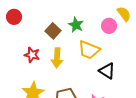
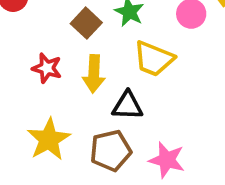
black triangle: (107, 71) -> (127, 106), moved, turned -30

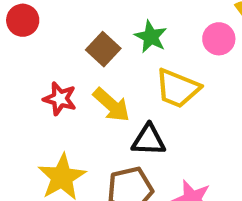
yellow arrow: (94, 74) -> (111, 105), turned -51

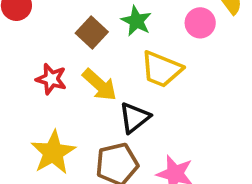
black triangle: (149, 140) -> (134, 118), turned -40

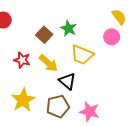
pink circle: (200, 23) -> (112, 37), moved
black triangle: (134, 118) -> (67, 81), turned -42

